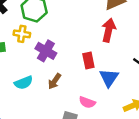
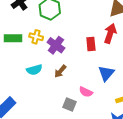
yellow cross: (22, 34) -> (36, 37), moved
red rectangle: (88, 60) -> (91, 44), moved

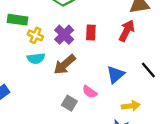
yellow cross: (36, 37) -> (35, 35), moved
red rectangle: (91, 44) -> (91, 32), moved
brown arrow: (60, 71) -> (65, 65), size x1.5

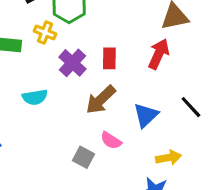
yellow cross: (35, 35) -> (45, 32), moved
brown arrow: (65, 65) -> (101, 100), moved

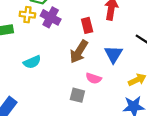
red rectangle: (109, 58) -> (87, 25), moved
purple cross: (72, 63) -> (51, 17), moved

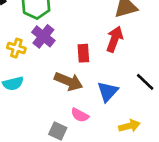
yellow cross: (27, 15) -> (16, 48), moved
brown arrow: (79, 52) -> (69, 81), turned -110

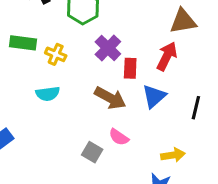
purple cross: (43, 36) -> (108, 48), moved
black line: (145, 82) -> (196, 108), turned 54
blue triangle: (108, 92) -> (154, 96), moved

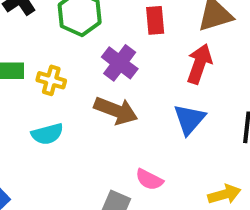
red rectangle: (130, 68) -> (155, 20), moved
brown arrow: (110, 98) -> (116, 111), moved

